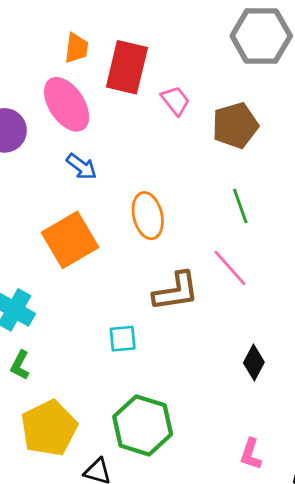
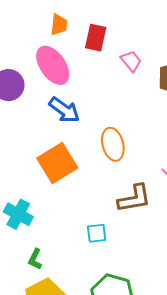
red rectangle: (127, 67) -> (96, 38), size x0.7
blue arrow: (81, 167) -> (64, 110), size x1.4
green L-shape: (20, 365) -> (35, 259), moved

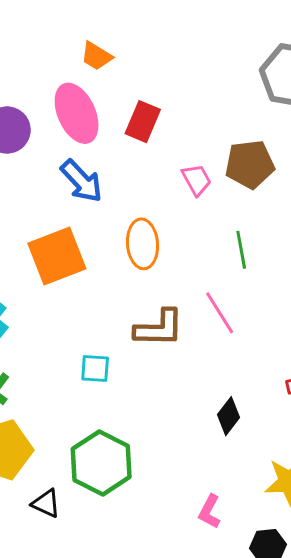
orange trapezoid: (59, 25) -> (96, 56), turned 105
red rectangle: (96, 38) -> (143, 122), moved
pink trapezoid: (131, 61) -> (196, 180), moved

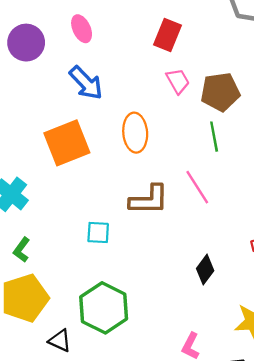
pink ellipse: (77, 113) -> (82, 29), size x0.6
red rectangle: (143, 122) -> (167, 35), moved
brown pentagon: (250, 164) -> (220, 92), moved

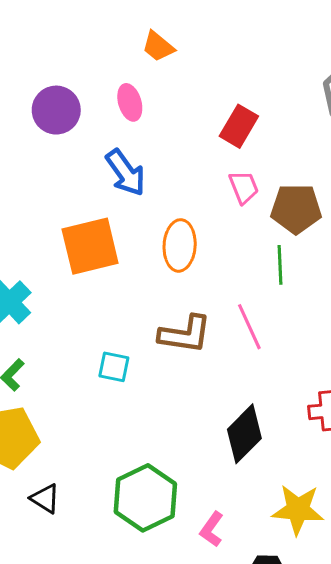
black diamond: (205, 270) -> (244, 434), size x1.5
green hexagon: (104, 308) -> (145, 498), moved

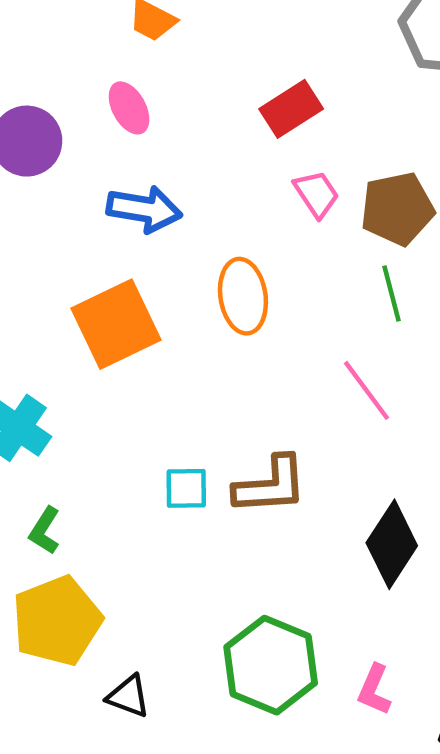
red rectangle: (239, 126) -> (291, 109), turned 39
blue arrow: (126, 173) -> (144, 209), turned -33
brown L-shape: (185, 334) -> (270, 485), moved

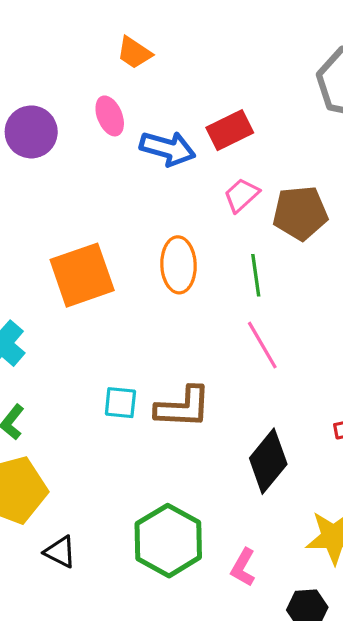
pink trapezoid: (316, 194) -> (241, 195), turned -105
blue arrow: (144, 209) -> (168, 149), moved
green line: (392, 293) -> (256, 275), moved

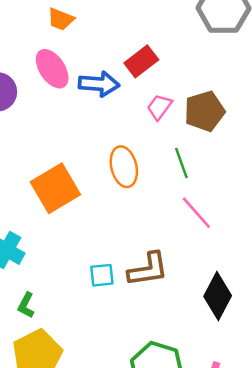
pink ellipse: (110, 116) -> (52, 69), size x1.4

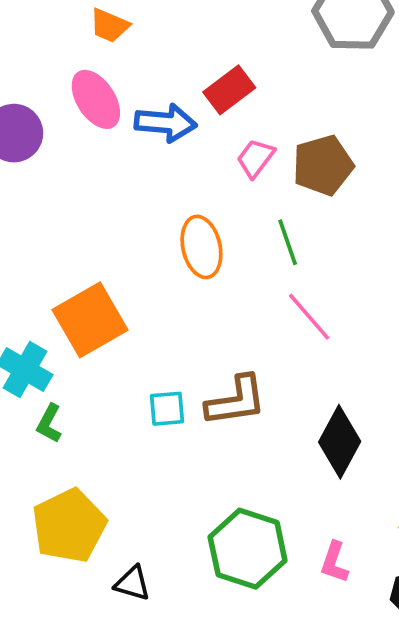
orange square: (55, 188) -> (90, 320), moved
green L-shape: (26, 305) -> (49, 423), moved

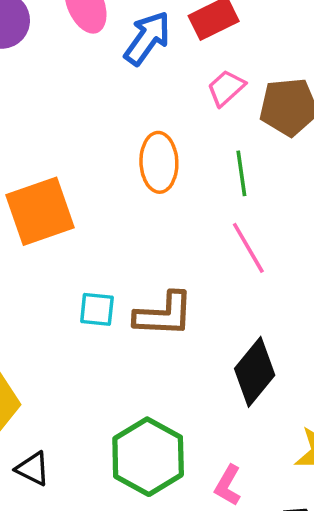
blue arrow: (166, 123) -> (147, 38), turned -70

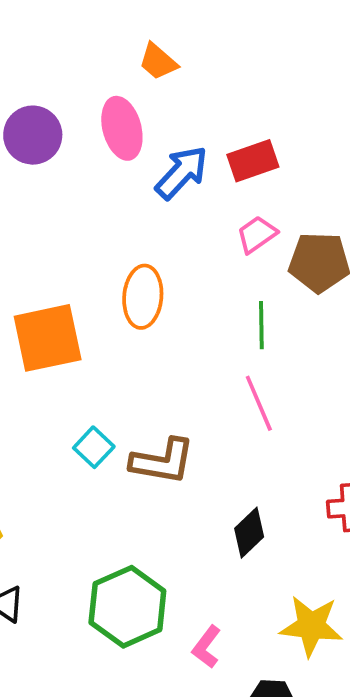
orange ellipse: (159, 162) -> (143, 297), moved
cyan square: (97, 309) -> (94, 447), turned 30
black diamond: (255, 372) -> (249, 533), size x0.7

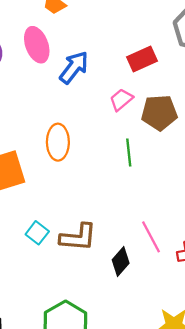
red rectangle: (253, 161) -> (142, 59), moved
pink line: (259, 403) -> (151, 237), moved
black diamond: (249, 533) -> (121, 262), moved

